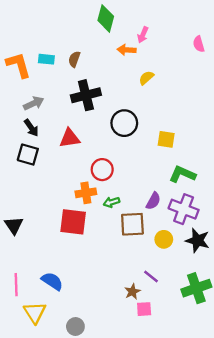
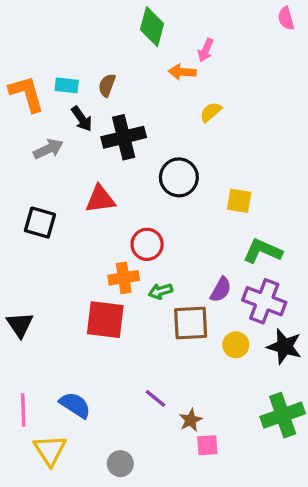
pink semicircle: (199, 44) -> (286, 18), moved
black arrow: (31, 128) -> (82, 119), moved
purple line: (151, 277) -> (155, 398), moved
gray circle: (75, 326) -> (120, 464), moved

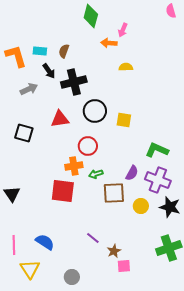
yellow semicircle: (211, 112) -> (126, 67), turned 40
black circle: (179, 177) -> (95, 111), moved
yellow square: (239, 201) -> (124, 120), moved

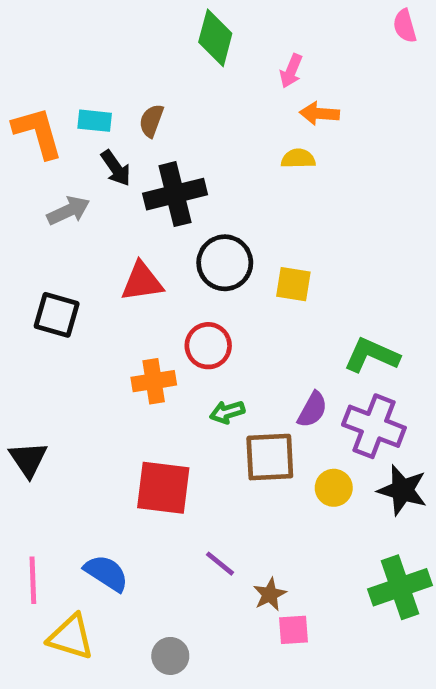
orange arrow: (109, 43) -> (320, 114), moved
orange cross: (74, 166) -> (154, 381), moved
red square: (63, 191) -> (163, 488), moved
yellow triangle: (30, 269) -> (71, 637), turned -40

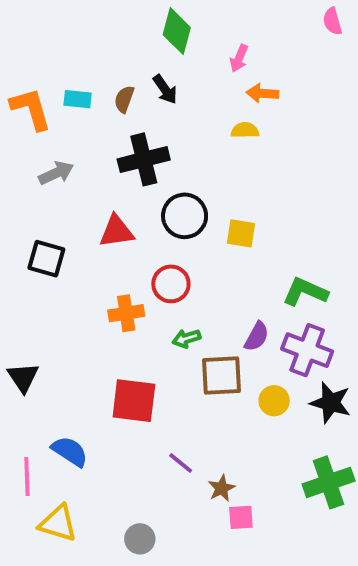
black arrow: (116, 168) -> (165, 89), moved
blue semicircle: (106, 573) -> (70, 451), moved

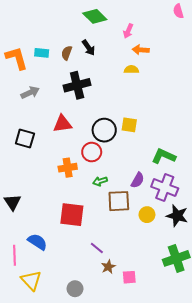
green diamond: (177, 31) -> (95, 16), turned -60
black circle: (185, 216) -> (104, 130), moved
brown star: (222, 488) -> (108, 267), moved
yellow triangle: (58, 523) -> (31, 280), turned 30

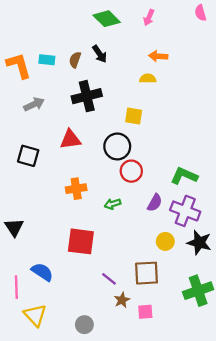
pink arrow: (128, 31) -> (149, 18), moved
yellow square: (129, 125) -> (134, 116), moved
red circle: (92, 152) -> (131, 171), moved
brown square: (119, 201) -> (147, 273), moved

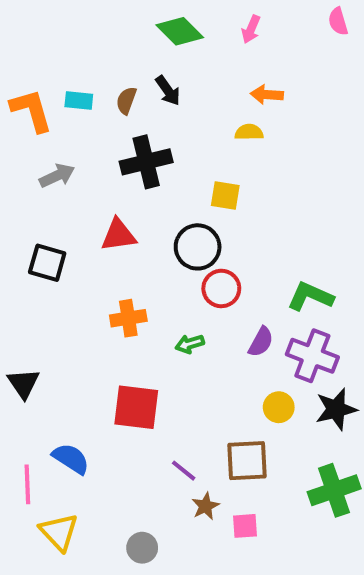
black star: (199, 243) -> (336, 409), turned -30

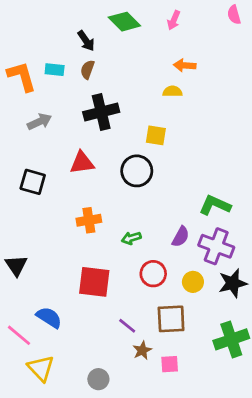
black arrow: (168, 91) -> (86, 41), moved
red circle: (221, 288) -> (153, 274), moved
pink line: (27, 484) -> (19, 335), turned -48

